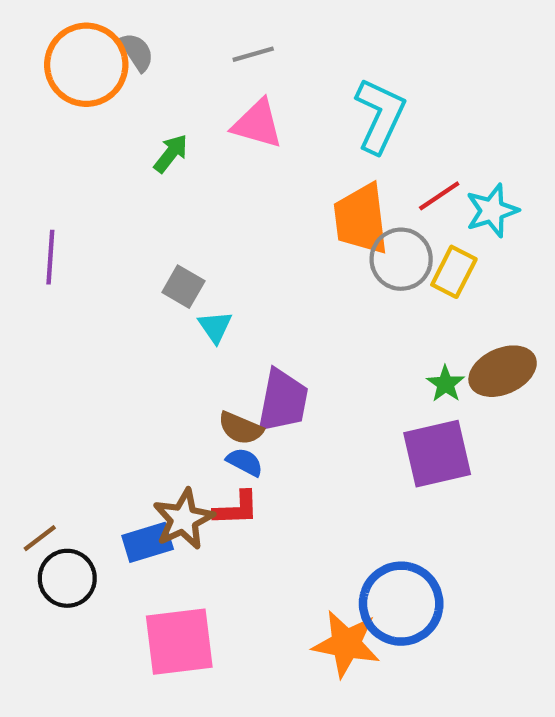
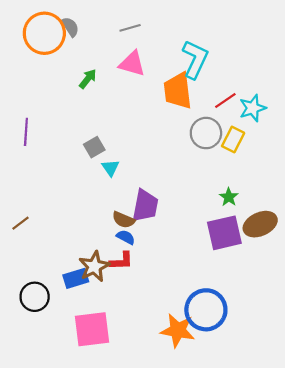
orange trapezoid: (361, 219) -> (178, 91), moved
gray square: (183, 287) -> (94, 147), turned 30
brown ellipse: (503, 371) -> (260, 224), moved
brown line: (40, 538) -> (21, 223), moved

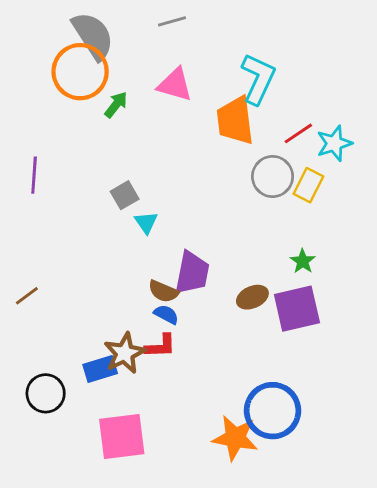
gray semicircle: (70, 27) -> (93, 36), size x1.8
gray line: (130, 28) -> (172, 21), moved
orange circle: (44, 33) -> (80, 72), moved
brown ellipse: (260, 224) -> (252, 297), moved, size x0.7

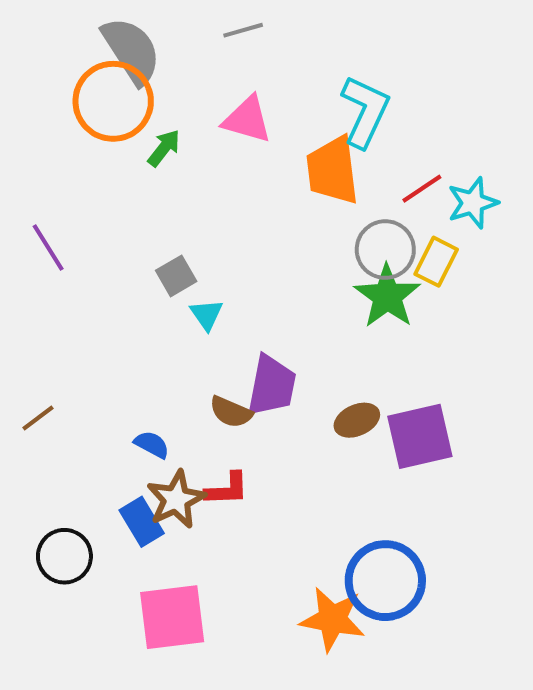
purple line: (34, 175) -> (48, 248), turned -36
green star: (303, 261) -> (387, 296), moved, size x1.8
blue semicircle: (166, 314) -> (152, 445), moved
blue rectangle: (100, 369) -> (142, 522), turned 76

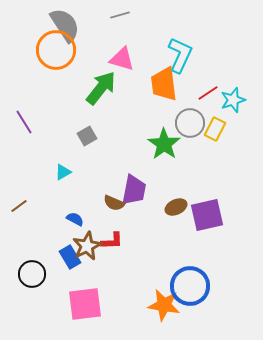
green arrow: (164, 148) -> (101, 88), moved, size x1.8
green star: (387, 296) -> (164, 144), moved
cyan triangle: (207, 315) -> (63, 172), moved, turned 36

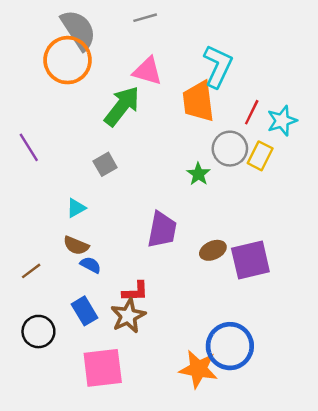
red line: (208, 93) -> (252, 112), turned -30
green star: (164, 144) -> (198, 174), size x0.6
brown semicircle: (114, 203) -> (76, 245), moved
brown line: (19, 206) -> (31, 271), moved
brown star: (87, 246) -> (128, 316), moved

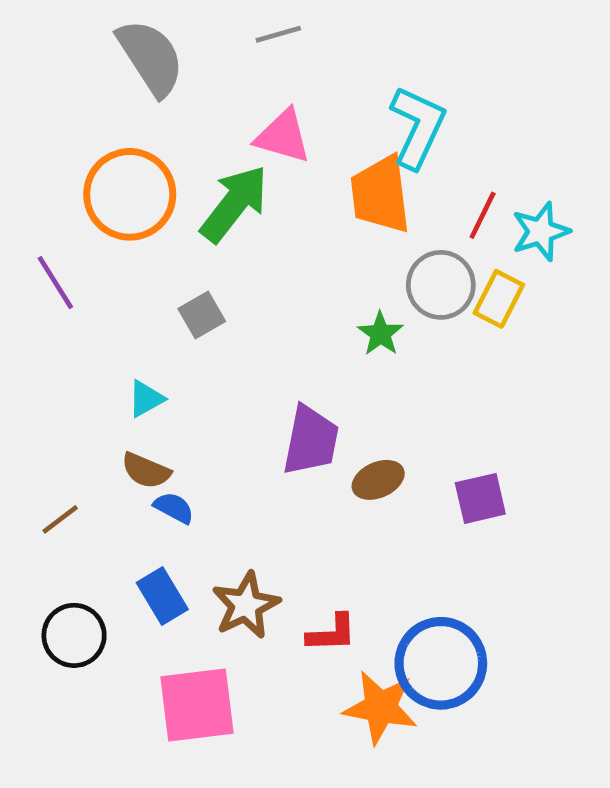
orange circle: (68, 60) -> (130, 194), moved
brown ellipse: (213, 250) -> (378, 480), moved
purple square: (250, 260) -> (480, 498), size x0.7
red L-shape: (135, 292) -> (332, 633), moved

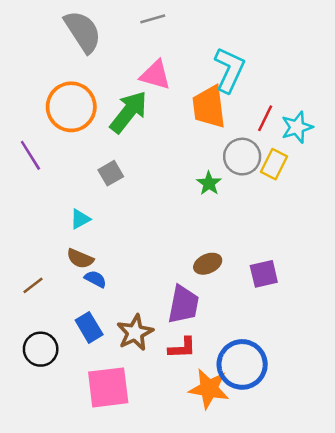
purple trapezoid: (311, 440) -> (183, 305), moved

